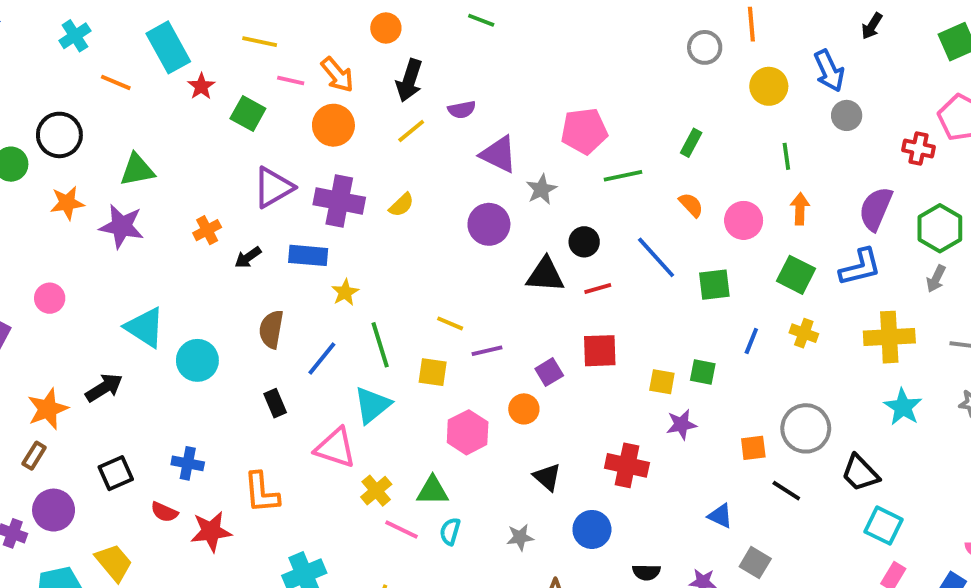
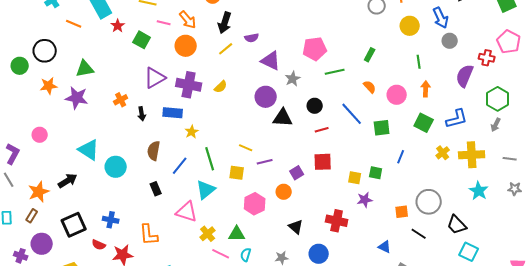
purple semicircle: (876, 209) -> (465, 76), moved
black arrow: (248, 257) -> (142, 114), turned -64
black triangle: (545, 275) -> (283, 118), moved
yellow cross: (804, 333) -> (443, 153), moved, turned 32
black square: (116, 473) -> (74, 225), size x1.4

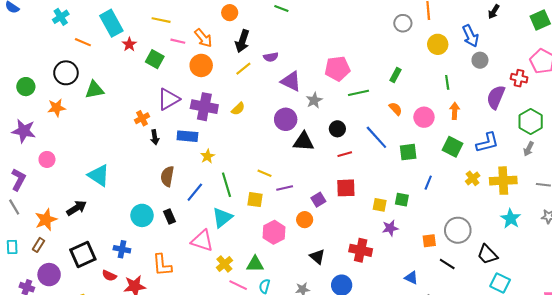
black circle: (45, 51) -> (66, 73), moved
purple star: (77, 98) -> (24, 131), moved
orange cross: (121, 100) -> (142, 118), moved
cyan circle: (116, 167) -> (142, 215), moved

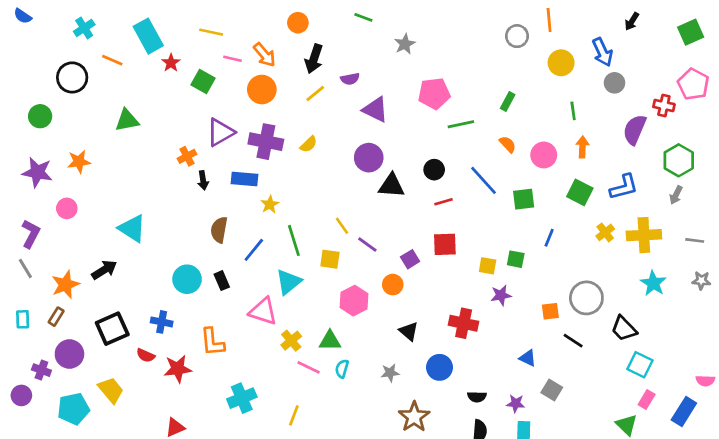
black circle: (66, 73) -> (72, 77), moved
gray star: (314, 100) -> (405, 44), moved
orange star: (56, 108) -> (79, 162), moved
yellow line: (265, 173) -> (342, 226), turned 32
purple line: (285, 188) -> (367, 244), turned 49

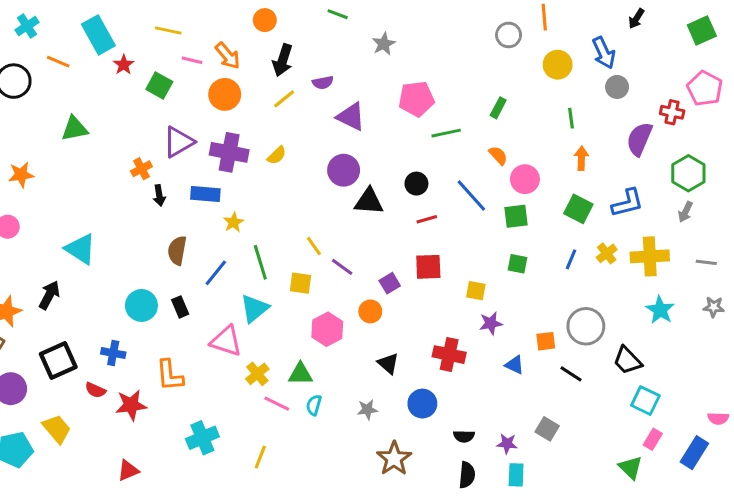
pink circle: (544, 155) -> (525, 179), moved
blue line: (549, 238) -> (571, 259), moved
green square: (516, 259) -> (517, 264), moved
black arrow: (104, 270) -> (49, 295), turned -30
blue triangle: (528, 358) -> (515, 365), moved

